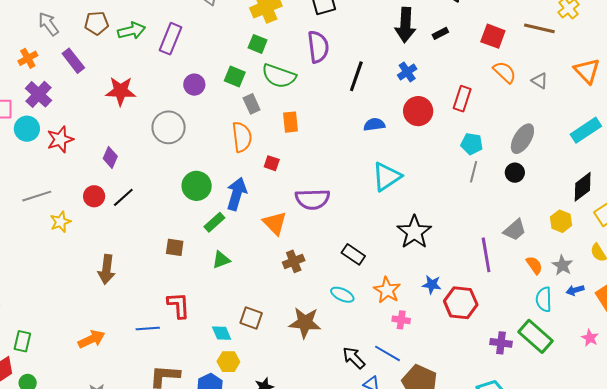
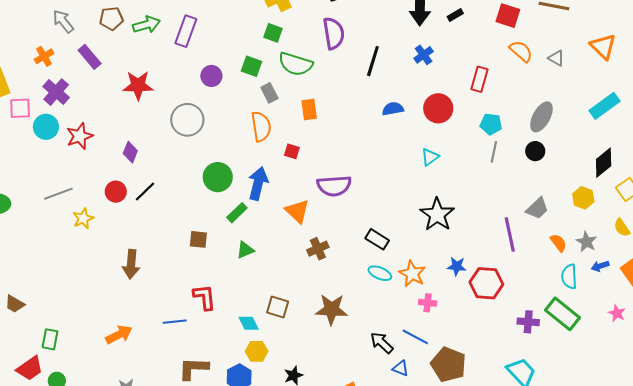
red circle: (418, 111) -> (438, 108), moved
cyan triangle: (387, 177) -> (430, 157), moved, size x0.6
cyan ellipse: (342, 295) -> (380, 273), moved

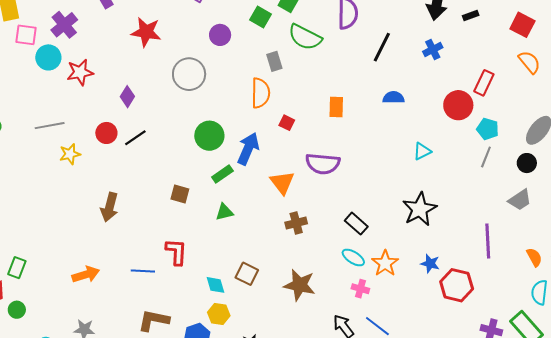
green square: (251, 66) -> (261, 17), moved
red circle: (438, 108) -> (458, 105), moved
orange rectangle: (309, 110) -> (336, 107), moved
gray trapezoid: (537, 208) -> (520, 200), moved
pink cross: (428, 303) -> (360, 289), moved

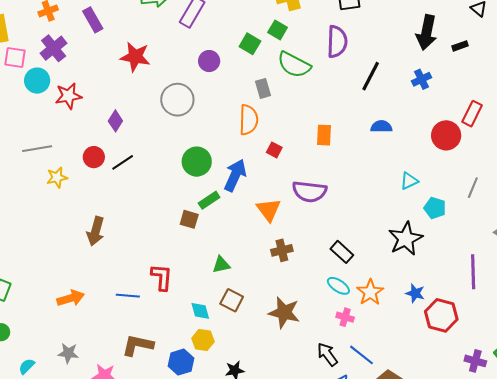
cyan pentagon: (488, 129) -> (435, 208), moved
brown square: (180, 194) -> (189, 219), moved
green triangle: (224, 212) -> (221, 265), moved

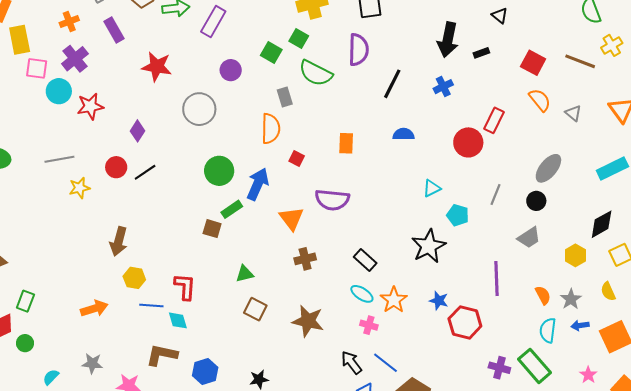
cyan diamond: (200, 311) -> (178, 320), moved
yellow hexagon: (203, 340) -> (134, 278), moved

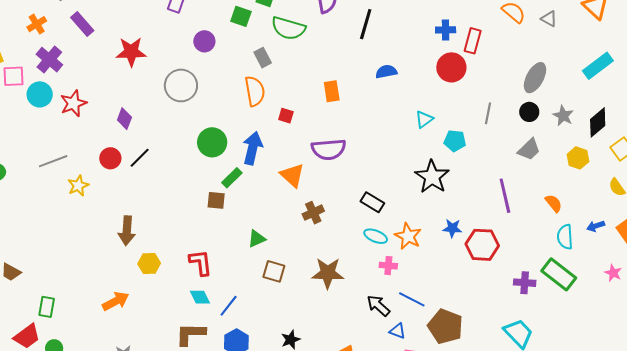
blue cross: (443, 87) -> (446, 30), moved, turned 36
gray star: (571, 299) -> (563, 116), moved
blue line: (151, 306) -> (229, 306), moved, turned -45

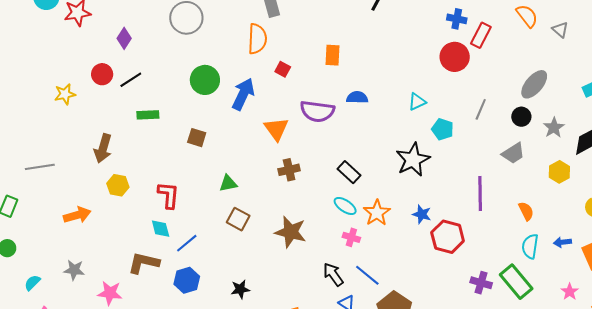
blue semicircle: (386, 72) -> (357, 97), moved
gray line: (53, 161) -> (40, 167), moved
green rectangle: (232, 178) -> (148, 115), moved, turned 30

